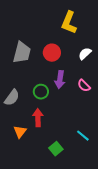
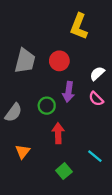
white semicircle: (85, 54) -> (97, 73), moved
red arrow: (38, 118) -> (58, 133), moved

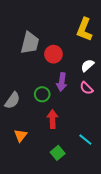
yellow L-shape: (79, 26) -> (84, 29), moved
gray trapezoid: (25, 61) -> (30, 43), moved

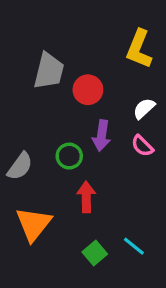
orange triangle: (21, 135) -> (34, 224), size x1.6
cyan line: (85, 140) -> (134, 246), moved

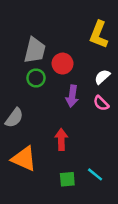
green circle: (69, 156) -> (36, 78), moved
orange triangle: (34, 224) -> (24, 159), turned -44
green square: (95, 253) -> (67, 179), turned 35

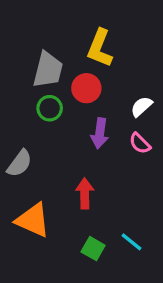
yellow L-shape: (99, 35) -> (100, 48), moved
green square: (67, 179) -> (93, 249), turned 35

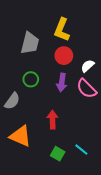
red circle: (86, 88) -> (64, 56), moved
green circle: (50, 108) -> (31, 79), moved
pink semicircle: (140, 143) -> (87, 89), size x1.5

